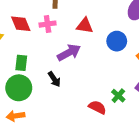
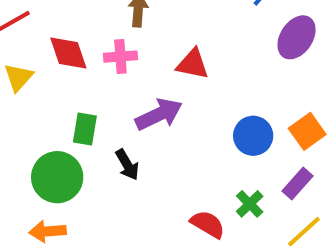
blue circle: (117, 41) -> (253, 136), moved
green rectangle: (21, 63) -> (85, 129), moved

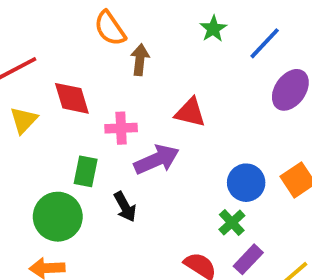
pink cross: (120, 57) -> (121, 128), moved
purple rectangle: (298, 184) -> (248, 259), moved
green cross: (250, 204) -> (232, 223), moved

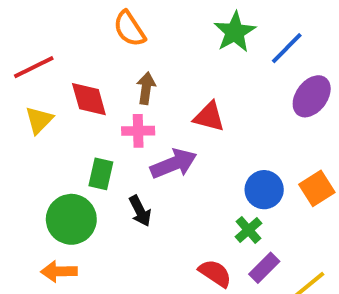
green star: (213, 29) -> (235, 32), size x1.5
brown arrow: (140, 60) -> (146, 88), moved

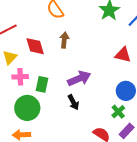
red triangle: (209, 117) -> (123, 55), moved
pink cross: (138, 131) -> (20, 77), moved
black arrow: (140, 211) -> (73, 102), moved

